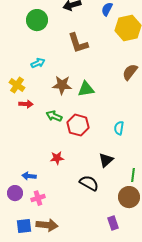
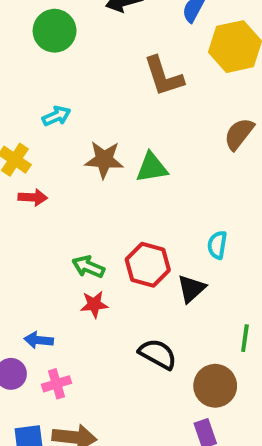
brown L-shape: (78, 43) -> (164, 76), moved
green arrow: (54, 116) -> (88, 267), moved
red hexagon: (78, 125) -> (148, 265), moved
black triangle: (106, 160) -> (191, 289), moved
brown circle: (129, 197) -> (215, 386), moved

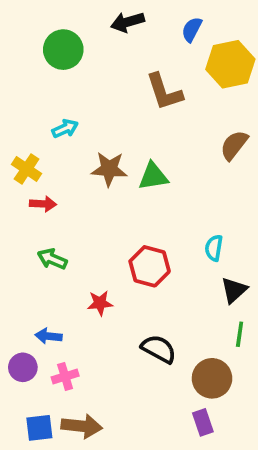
green arrow: (88, 267) -> (52, 259), moved
black triangle: (191, 289) -> (234, 290), moved

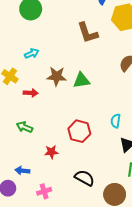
red arrow: (43, 204) -> (31, 93), moved
pink cross: (65, 377) -> (44, 191), moved

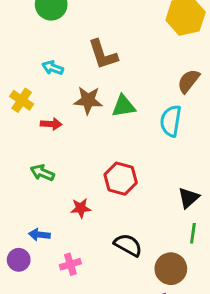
brown L-shape: (88, 33) -> (103, 54), moved
cyan arrow: (32, 53) -> (53, 68), turned -136
cyan semicircle: (116, 121) -> (171, 121), moved, size x1.5

